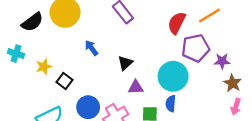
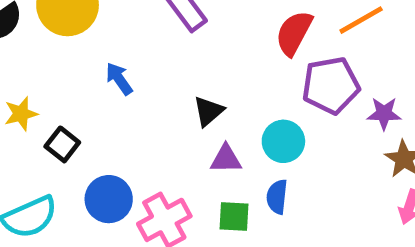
black triangle: (125, 63) -> (208, 111), moved
cyan circle: (173, 76) -> (283, 141), size x0.7
purple triangle: (136, 87) -> (226, 159), moved

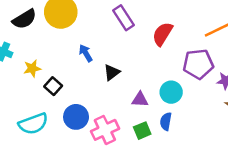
red semicircle: (294, 33) -> (163, 34), moved
black triangle: (208, 111) -> (112, 72), moved
green square: (234, 217) -> (142, 131), turned -30

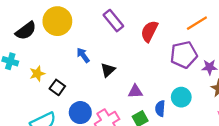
cyan circle: (171, 92) -> (181, 97), moved

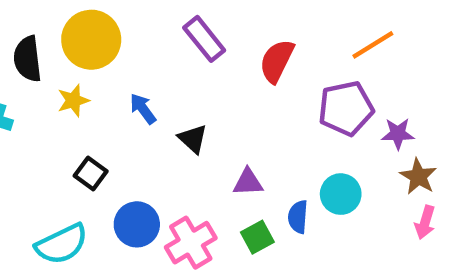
black semicircle: (26, 31) -> (28, 59), turned 120
black triangle: (108, 70) -> (193, 139), turned -35
yellow star: (37, 74) -> (73, 101), moved

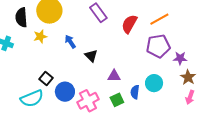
orange line: (373, 45) -> (159, 19), moved
black square: (91, 174) -> (46, 79), moved

